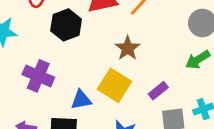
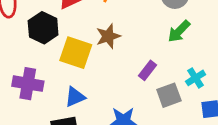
brown star: (128, 48) -> (108, 36), turned 30
yellow square: (114, 85) -> (76, 53), moved

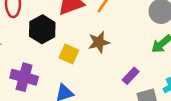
yellow square: (76, 53) -> (69, 54), size x0.7

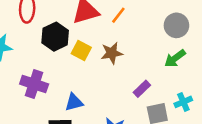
yellow square: (69, 54) -> (81, 50), moved

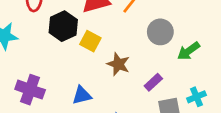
gray circle: (176, 25) -> (160, 32), moved
brown star: (112, 53) -> (118, 64), moved, turned 30
purple cross: (34, 84) -> (30, 90), moved

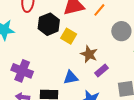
purple rectangle: (153, 82) -> (102, 70), moved
blue triangle: (82, 95) -> (71, 78), moved

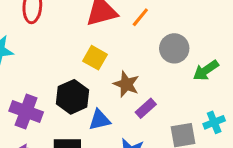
black hexagon: (49, 24) -> (73, 97), moved

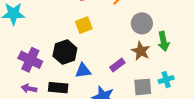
yellow square: (95, 58) -> (84, 25), turned 35
green arrow: (206, 70) -> (163, 41), turned -72
brown star: (126, 84) -> (141, 51), moved

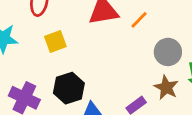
yellow square: (84, 25) -> (55, 42), moved

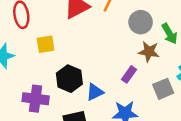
yellow square: (55, 42) -> (46, 44), turned 30

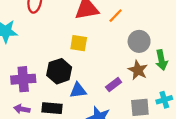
yellow square: (46, 44) -> (79, 43), moved
purple cross: (36, 99) -> (23, 79), turned -30

